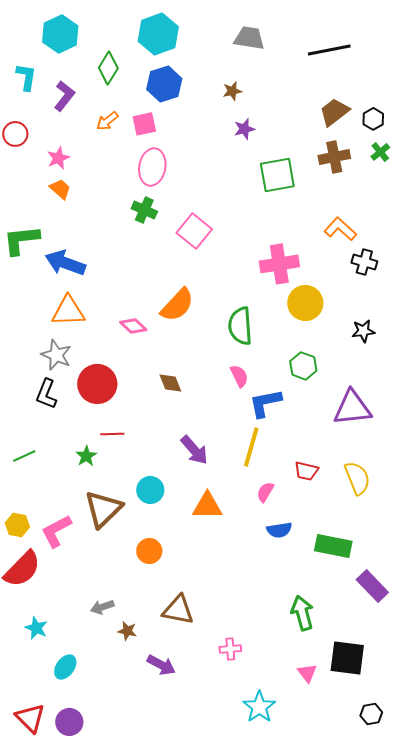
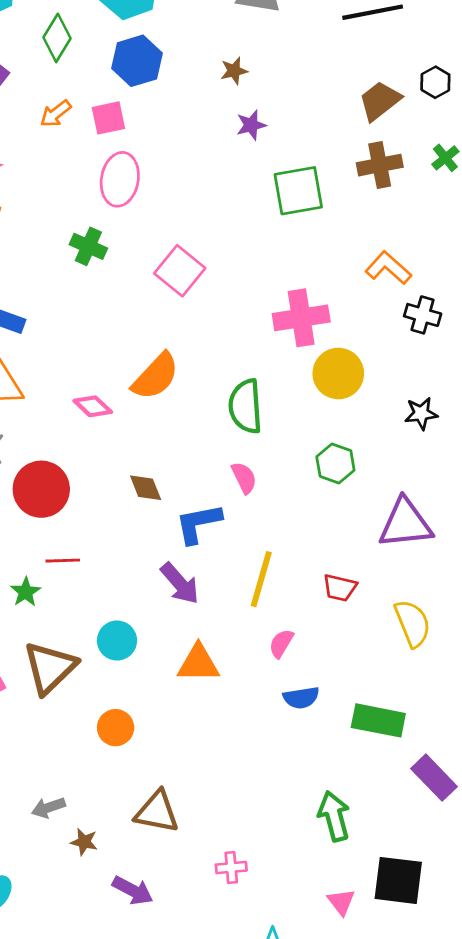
black hexagon: (373, 119) -> (435, 82), moved
green cross: (144, 210) -> (88, 246), moved
blue L-shape: (265, 403) -> (198, 523), moved
red trapezoid: (306, 471) -> (340, 588), moved

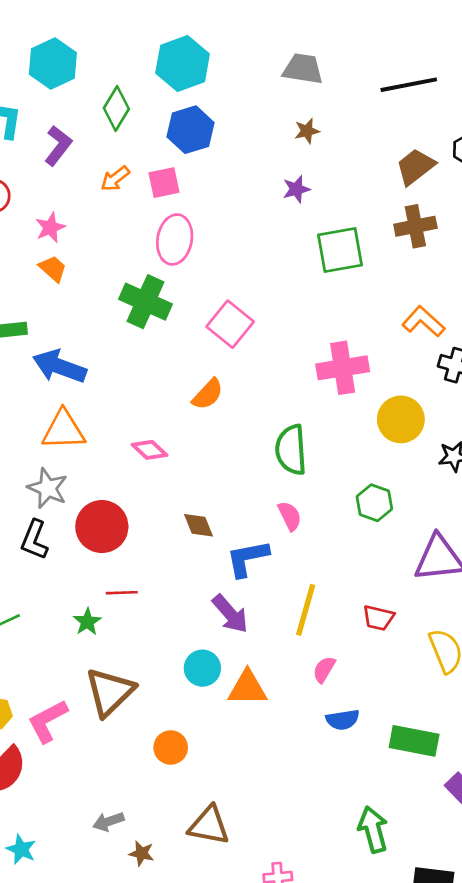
brown star: (234, 71) -> (307, 131), moved
green cross: (88, 246) -> (146, 302), size x1.5
yellow circle: (338, 374) -> (401, 419), moved
orange semicircle: (156, 376) -> (208, 394), moved, size x0.7
cyan circle: (117, 641) -> (202, 668), moved

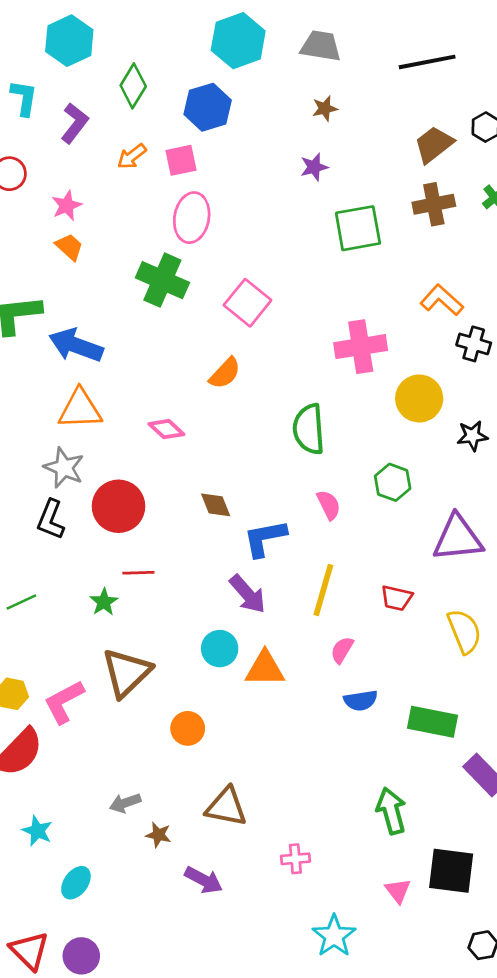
cyan hexagon: (183, 64) -> (238, 41), moved
pink semicircle: (290, 516) -> (329, 505), moved

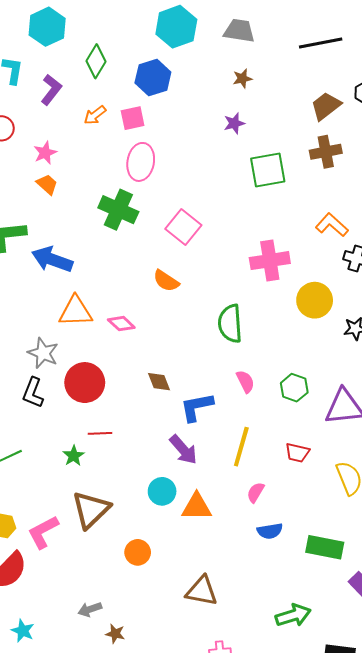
orange semicircle: (225, 373) -> (166, 281), turned 80
orange triangle: (80, 409) -> (76, 311), moved
green hexagon: (393, 482) -> (294, 388), moved
brown triangle: (226, 807) -> (202, 591), moved
green arrow: (391, 811) -> (293, 615), turned 88

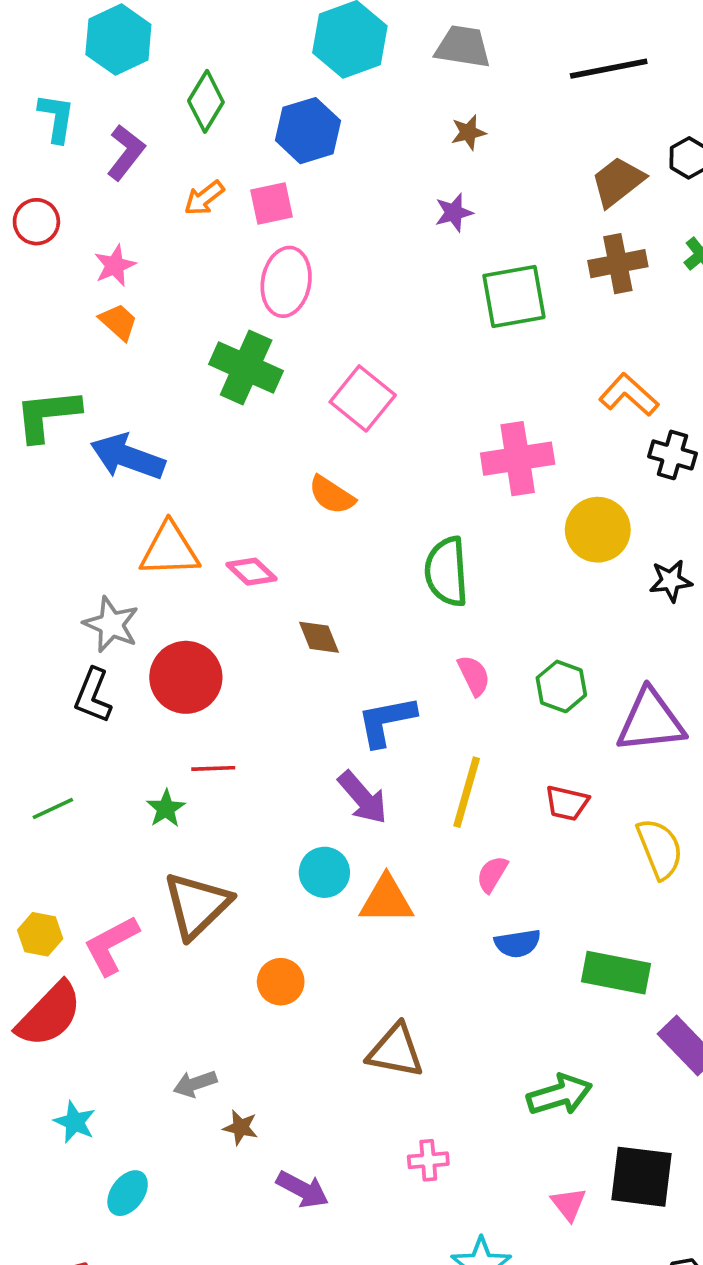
brown diamond: (159, 382) -> (319, 637), moved

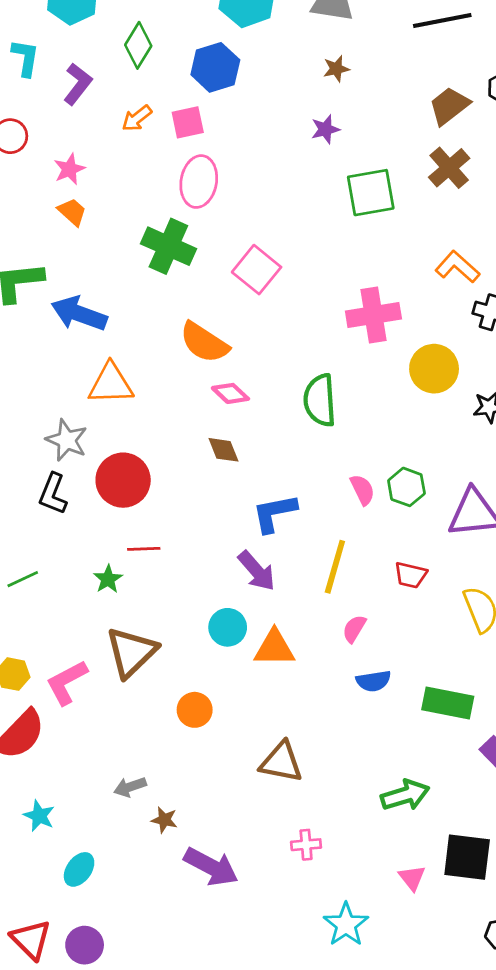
brown cross: (618, 264) -> (449, 168), turned -30
orange semicircle: (332, 495) -> (204, 343), moved, size x1.4
pink diamond: (251, 572) -> (230, 393), moved
pink semicircle: (474, 675) -> (362, 490), moved
purple arrow: (303, 1189) -> (211, 867), size x1.4

